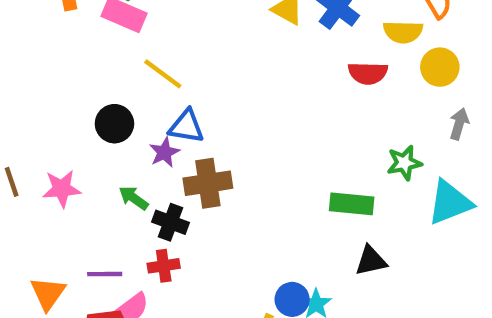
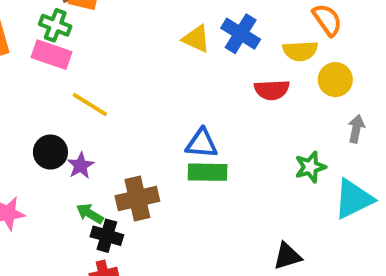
blue triangle: (186, 126) -> (202, 143), moved
purple star: (164, 152) -> (81, 166), moved
green arrow: (134, 198) -> (90, 214), moved
green rectangle: (352, 204) -> (208, 172), moved

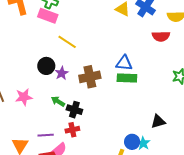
brown cross: (137, 199) -> (90, 77), moved
green arrow: (90, 214) -> (58, 101), moved
black triangle: (287, 256) -> (158, 122), moved

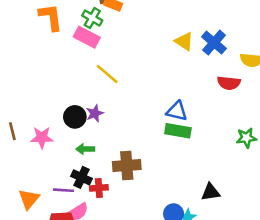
black circle: (46, 66) -> (75, 117), moved
brown cross: (90, 77) -> (127, 166), moved
green arrow: (58, 101) -> (85, 149), turned -40
black cross: (74, 110) -> (82, 177), moved

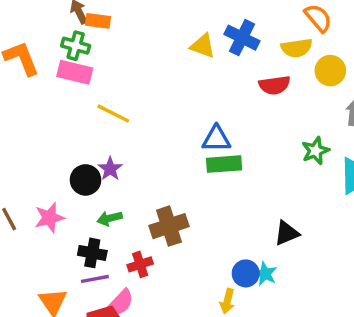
black cross: (82, 177) -> (92, 253), moved

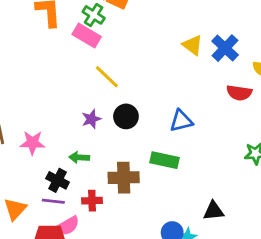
blue triangle: (216, 139) -> (181, 121), turned -30
green rectangle: (224, 164) -> (165, 160), moved
black circle: (86, 180) -> (126, 116), moved

